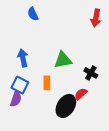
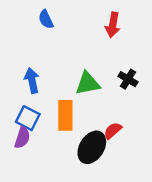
red arrow: (96, 18) -> (113, 25), moved
black cross: (91, 73) -> (128, 79), moved
orange rectangle: (47, 83) -> (65, 115), size x1.5

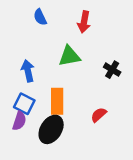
red arrow: (113, 25) -> (84, 22), moved
green triangle: (88, 83) -> (69, 56), moved
black ellipse: (92, 147) -> (51, 129), moved

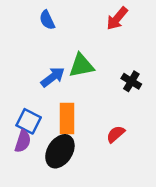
red arrow: (84, 22) -> (117, 19), moved, turned 30
blue arrow: (28, 71) -> (53, 77), moved, turned 65

